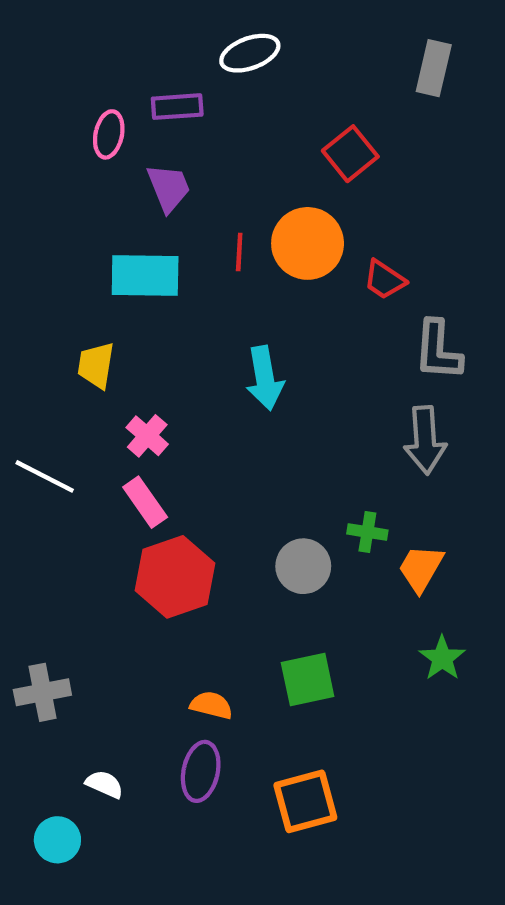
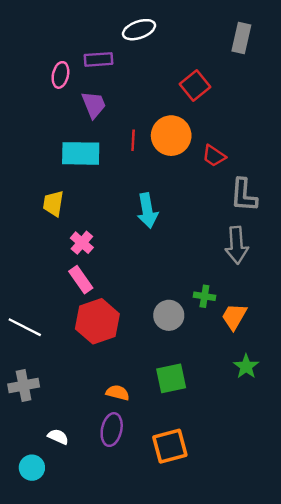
white line: (45, 476) -> (25, 327), moved

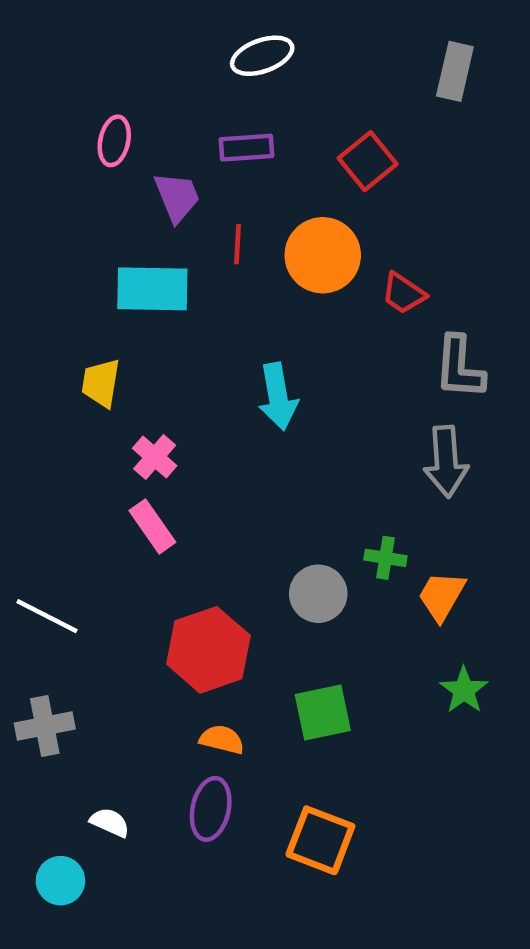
purple rectangle: (99, 59) -> (247, 148), moved
red line: (133, 140) -> (238, 244), moved
red hexagon: (97, 321) -> (208, 650), moved
orange square: (170, 446) -> (320, 840), turned 36

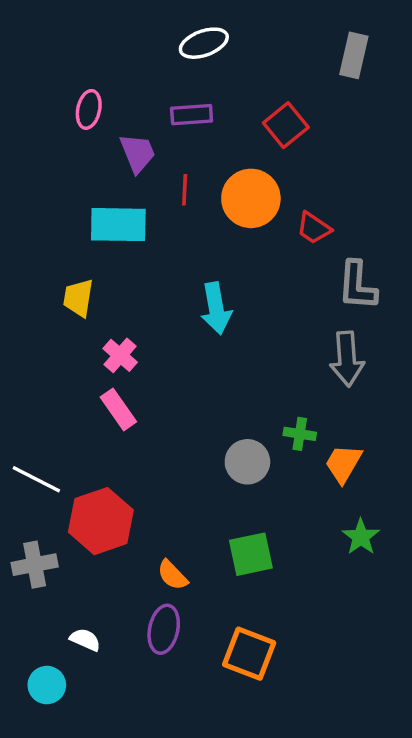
red hexagon: (208, 650) -> (101, 521), moved
orange semicircle: (222, 739) -> (172, 575), turned -148

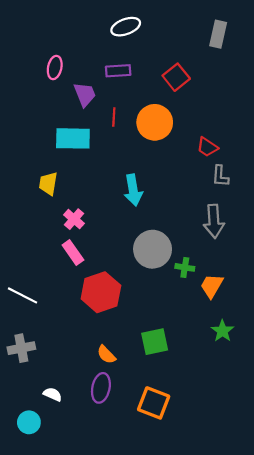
red trapezoid: (314, 228) -> (207, 147), moved
gray L-shape: (357, 286) -> (220, 176), size x0.7
gray circle: (247, 462) -> (153, 249), moved, size x1.4
red hexagon: (101, 521) -> (101, 292), moved

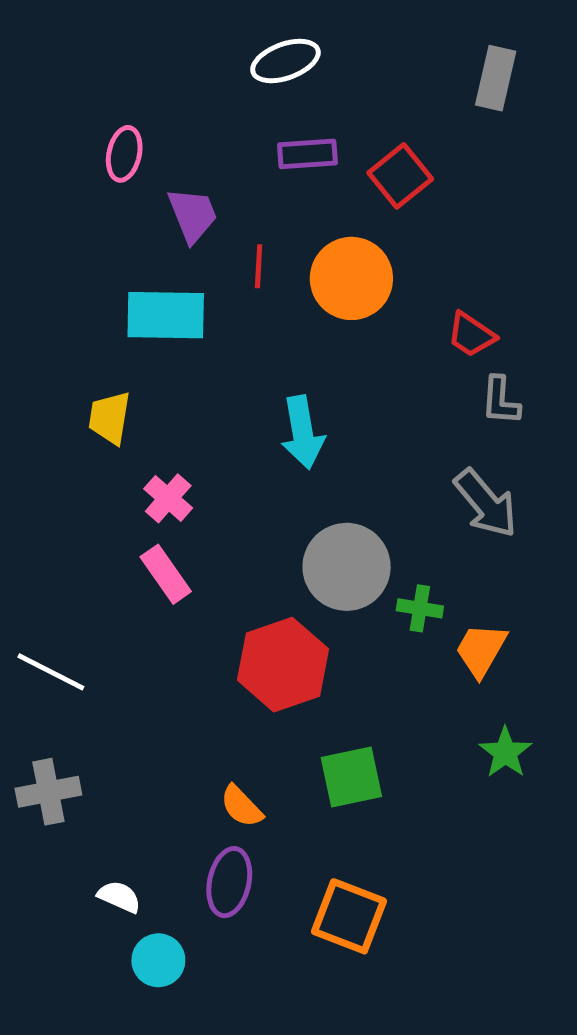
purple rectangle: (118, 71) -> (307, 154), moved
gray arrow: (214, 221) -> (486, 503), turned -36
red hexagon: (101, 292) -> (283, 665), moved
cyan circle: (29, 422) -> (158, 960), moved

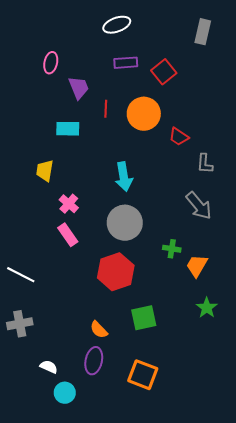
cyan rectangle: (166, 315) -> (68, 129), size x0.7
red trapezoid: (471, 335) -> (179, 137), moved
gray circle: (347, 567) -> (125, 223), moved

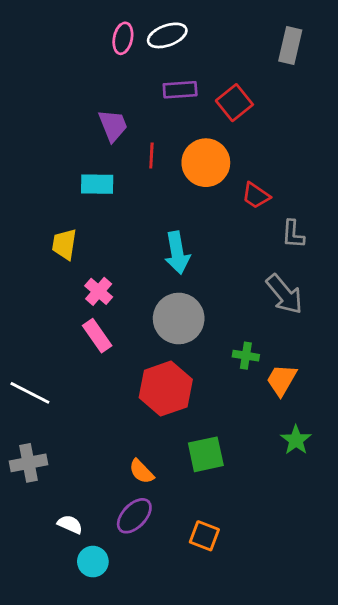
pink ellipse: (51, 63) -> (123, 38), moved
purple ellipse: (94, 361) -> (134, 516), turned 32
orange square: (143, 375) -> (204, 536), size x0.7

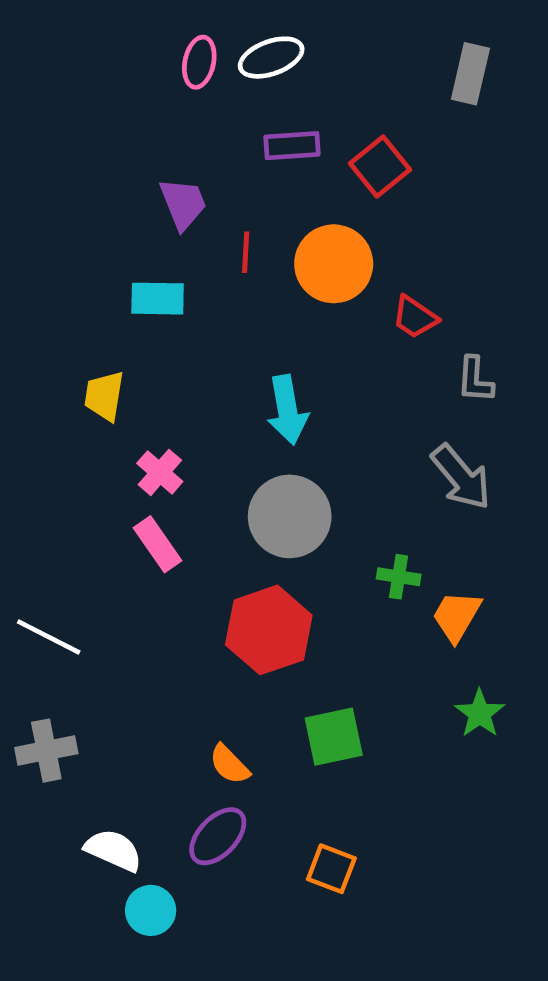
white semicircle: (70, 524) -> (114, 850), size x1.4

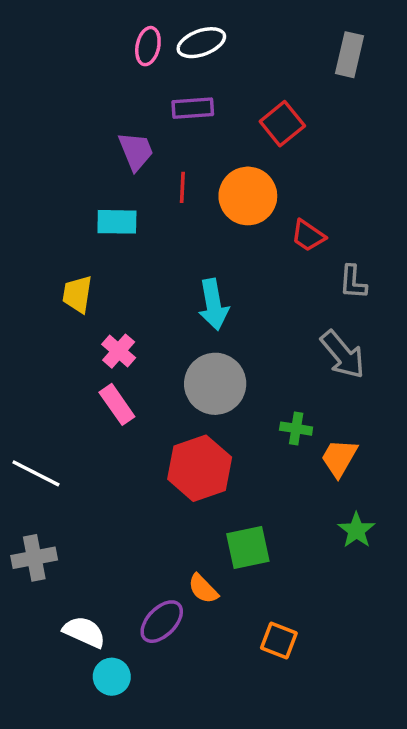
purple rectangle: (292, 146) -> (193, 108), moved
orange semicircle: (229, 764) -> (203, 589), moved
orange square: (331, 869) -> (279, 640), moved

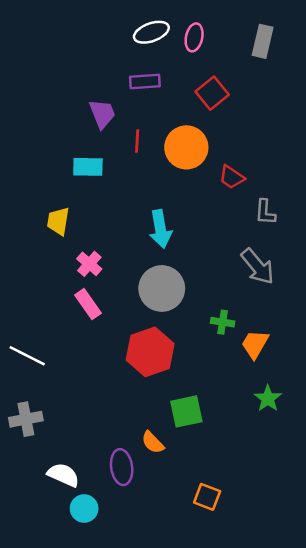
pink ellipse: (148, 46) -> (194, 37), moved
purple ellipse: (162, 622) -> (122, 467), turned -52
orange square: (279, 640) -> (207, 497), moved

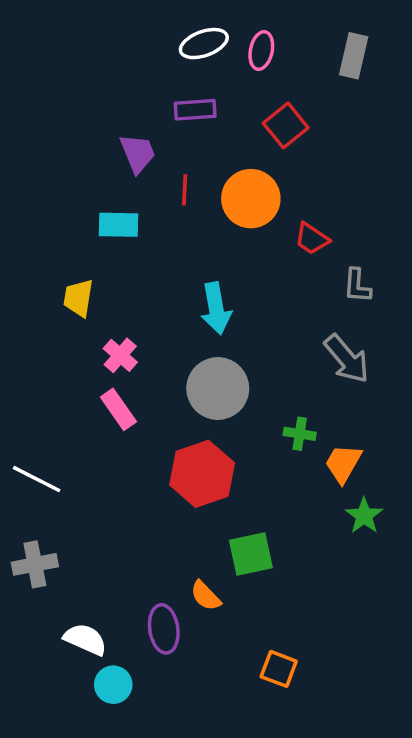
green star: (268, 398) -> (364, 516), moved

